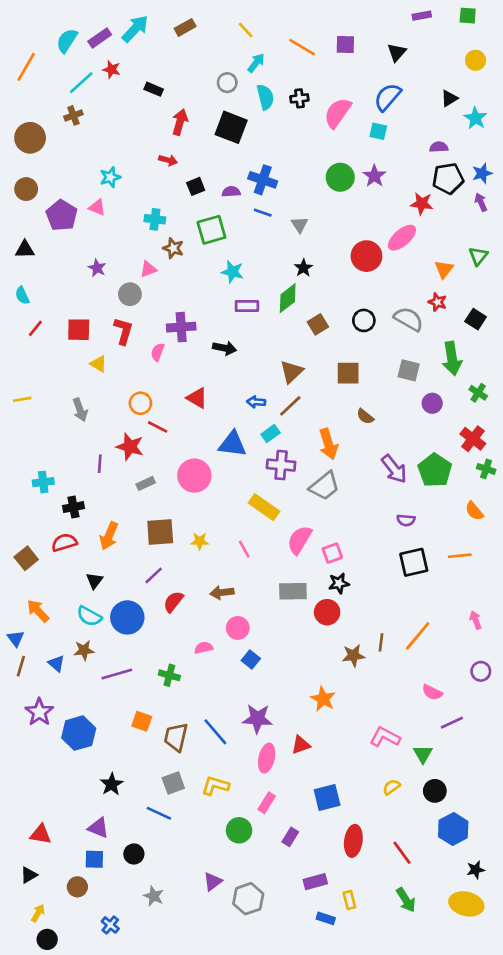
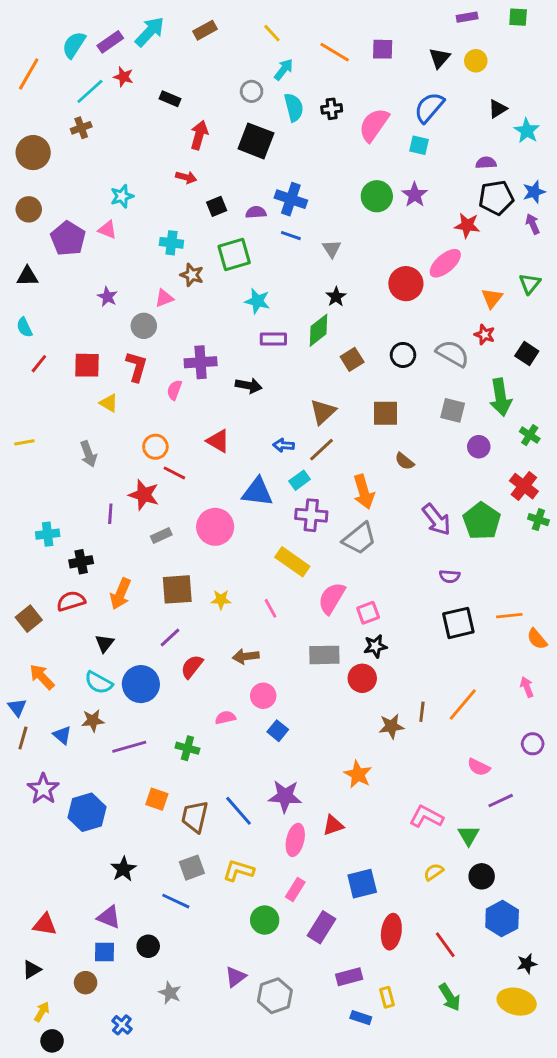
yellow circle: (476, 60) -> (476, 61), moved
orange semicircle: (474, 511) -> (537, 639), moved
purple rectangle: (290, 837) -> (321, 927), size x1.5

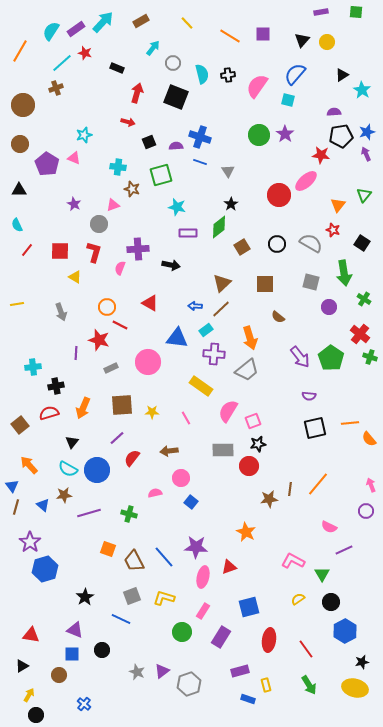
cyan arrow: (284, 70) -> (153, 48), moved
pink arrow: (527, 687) -> (371, 485), moved
blue hexagon: (87, 812) -> (45, 569), moved
brown trapezoid: (195, 817) -> (134, 561), turned -40
gray star: (170, 993) -> (137, 672), moved

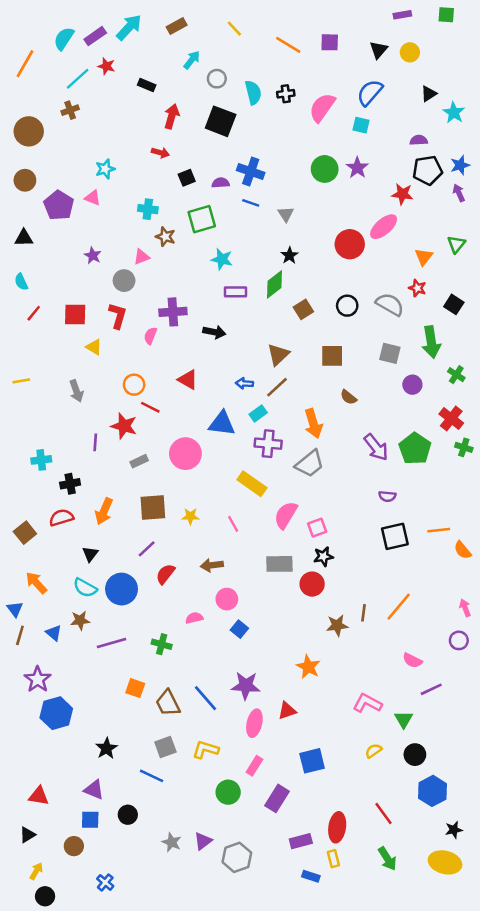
red ellipse: (269, 640) -> (337, 827), moved

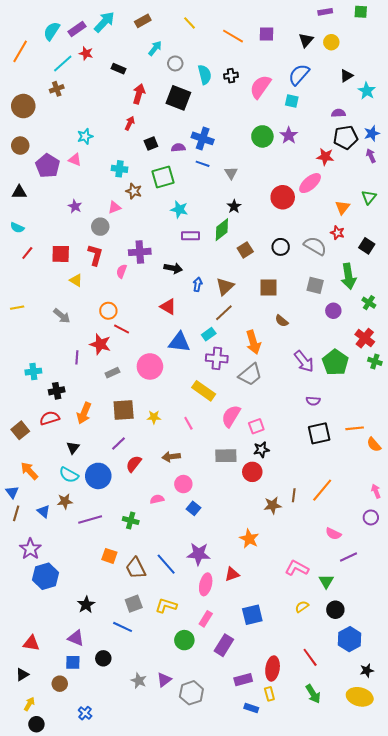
red arrow: (160, 153) -> (130, 123), turned -80
cyan semicircle: (21, 282) -> (17, 228), turned -40
red triangle: (188, 380) -> (168, 307), moved
blue arrow: (244, 383) -> (198, 284), moved, turned 96
gray arrow: (76, 391) -> (62, 316), turned -30

